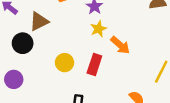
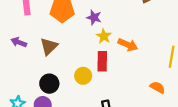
black circle: (23, 43) -> (49, 84), moved
red rectangle: (94, 64) -> (102, 61), moved

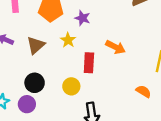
yellow star: (104, 36) -> (68, 40), moved
yellow circle: (83, 76) -> (71, 86), moved

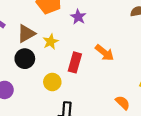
yellow star: (68, 40) -> (51, 42), moved
black circle: (35, 83) -> (25, 59), moved

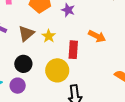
black circle: (25, 59) -> (23, 64), moved
yellow circle: (52, 82) -> (57, 70), size x1.5

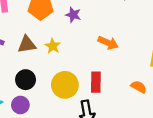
brown triangle: (26, 33) -> (27, 44), turned 36
red rectangle: (73, 50) -> (96, 82), moved

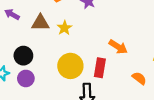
orange arrow: (108, 43) -> (118, 47), moved
black circle: (26, 80) -> (23, 56), moved

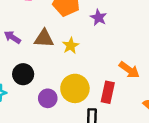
purple arrow: (12, 14) -> (12, 37), moved
purple circle: (26, 78) -> (48, 98), moved

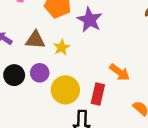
purple star: (98, 18) -> (90, 20), size x1.5
purple circle: (48, 98) -> (40, 73), moved

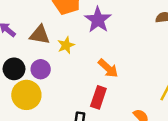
orange arrow: (120, 72) -> (108, 68), moved
yellow circle: (65, 90) -> (26, 95), moved

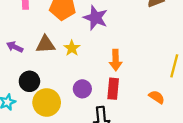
orange arrow: (108, 68) -> (116, 60), turned 60
purple circle: (41, 69) -> (82, 89), moved

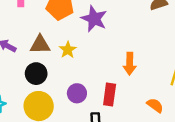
orange arrow: (116, 60) -> (130, 64), moved
black circle: (29, 81) -> (36, 74), moved

